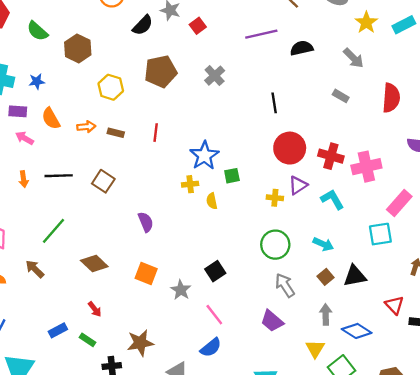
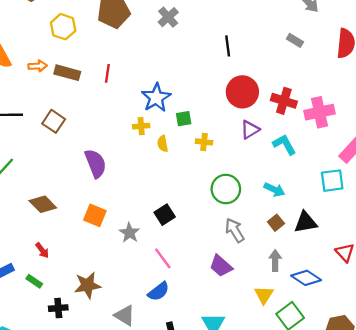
brown rectangle: (116, 133) -> (67, 73), size x1.5
yellow cross: (275, 198) -> (204, 142), moved
purple semicircle: (146, 222) -> (96, 163), size x1.4

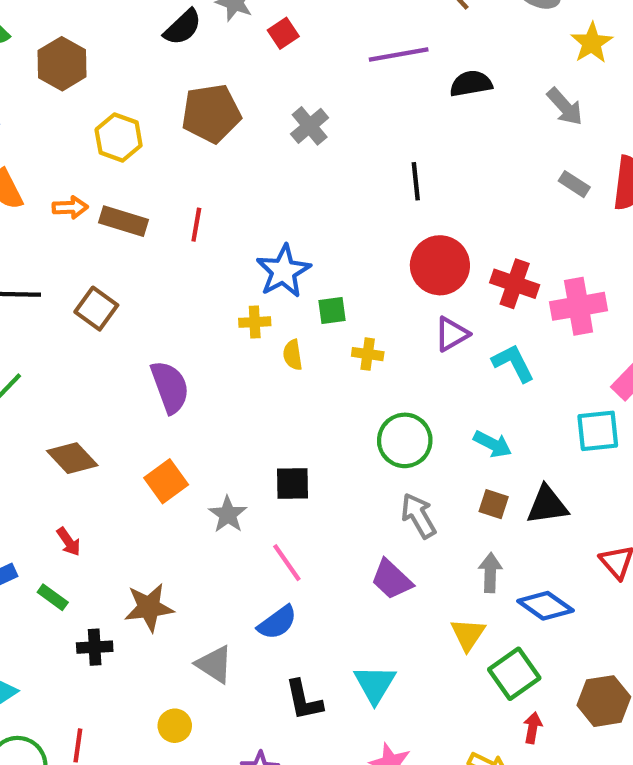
gray rectangle: (295, 40) -> (574, 184), moved
orange square: (95, 215) -> (166, 481), turned 30
black square: (165, 215) -> (293, 483), turned 30
brown square: (276, 223) -> (494, 504), turned -35

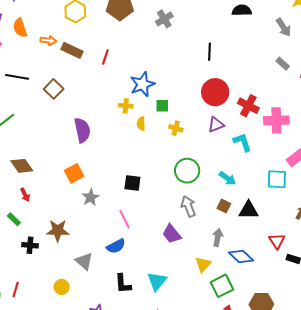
brown diamond: (72, 458) -> (22, 166), moved
gray star: (228, 514) -> (91, 197), moved

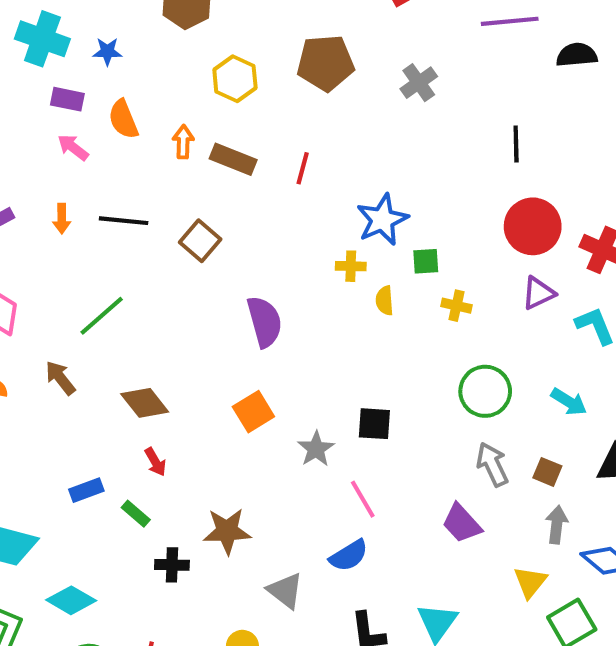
orange arrow: (48, 40) -> (183, 142), turned -91
gray star: (91, 197) -> (316, 449), moved
brown square: (224, 206) -> (547, 472), moved

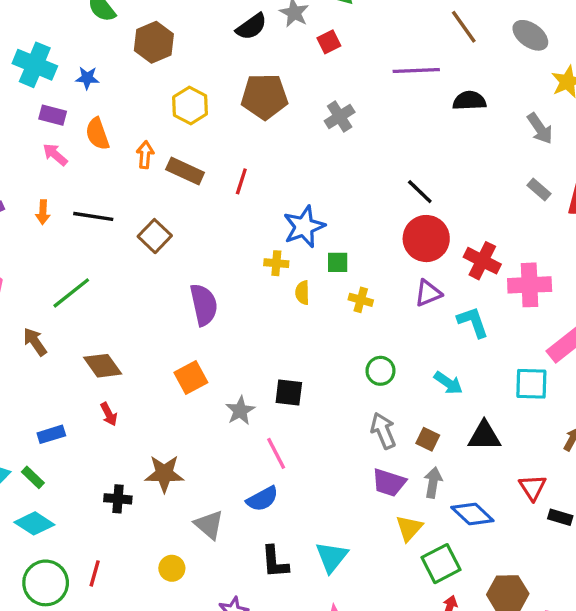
black line: (516, 144) -> (420, 192), moved, turned -48
green circle: (485, 391) -> (380, 371), size x0.7
green rectangle: (136, 514) -> (33, 477), moved
purple trapezoid: (462, 523) -> (389, 483), moved, turned -33

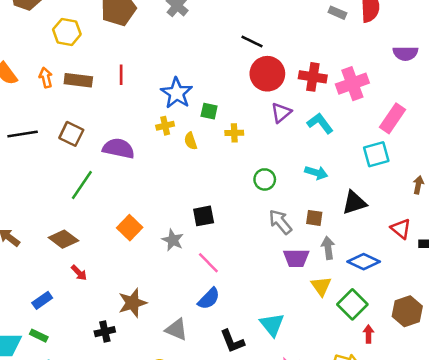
green square: (338, 262) -> (209, 111), turned 30
green line: (71, 293) -> (82, 185), moved
purple semicircle: (204, 305) -> (119, 148), moved, turned -48

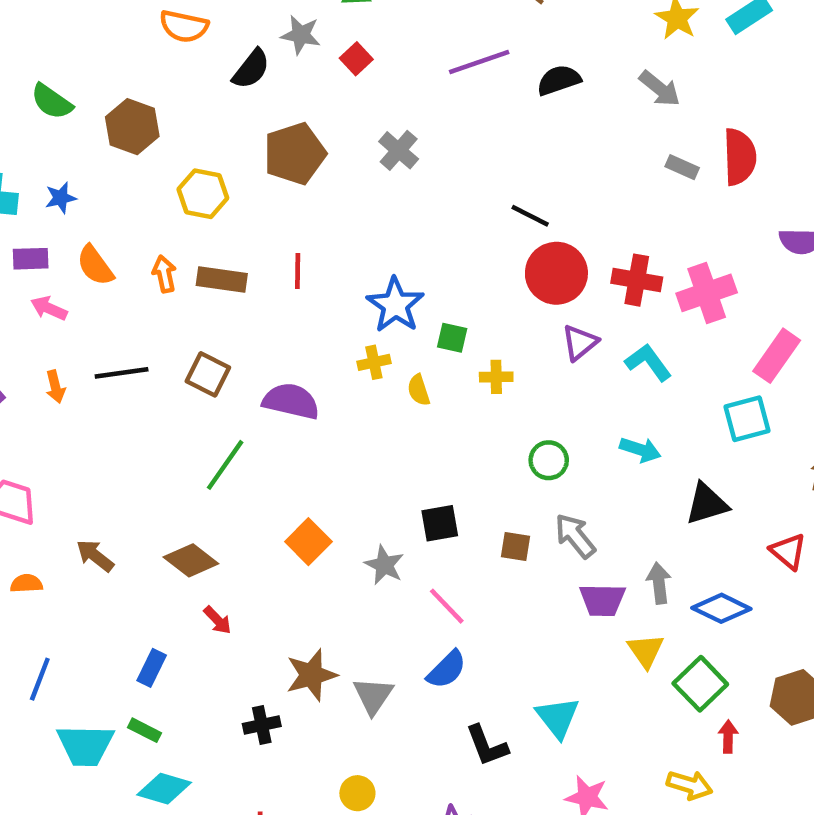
brown square: (314, 218) -> (515, 547), moved
blue rectangle: (42, 300) -> (152, 668), turned -30
gray triangle: (176, 329) -> (373, 696), moved, turned 40

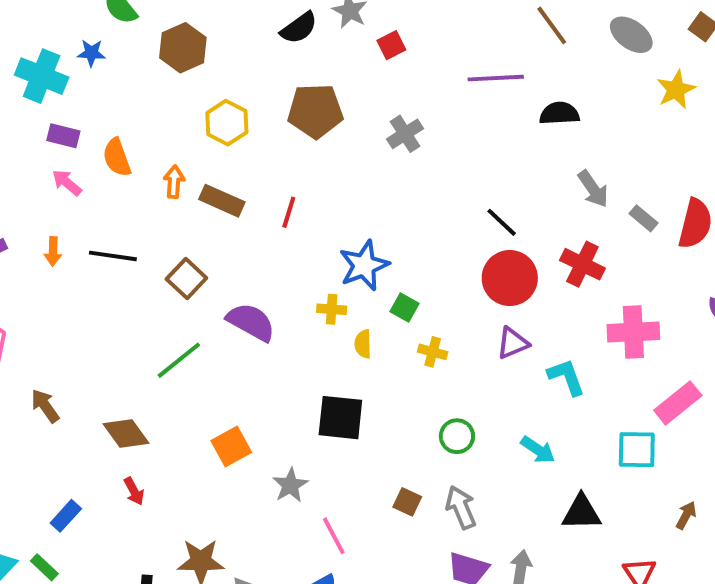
gray arrow: (660, 89) -> (593, 189), moved
blue star: (61, 198) -> (91, 53), moved
red cross: (637, 280) -> (582, 264), moved
black square: (440, 523) -> (340, 418), moved, size x1.4

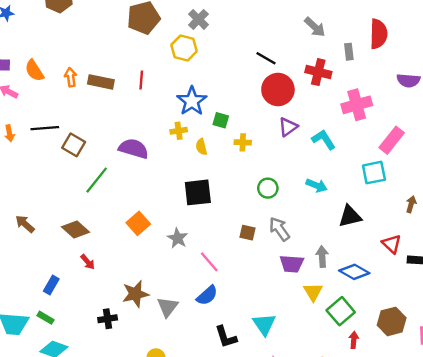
yellow hexagon: (227, 123) -> (184, 48), moved
gray rectangle: (644, 218) -> (349, 52), moved, turned 56
brown square: (186, 278) -> (74, 145), moved

